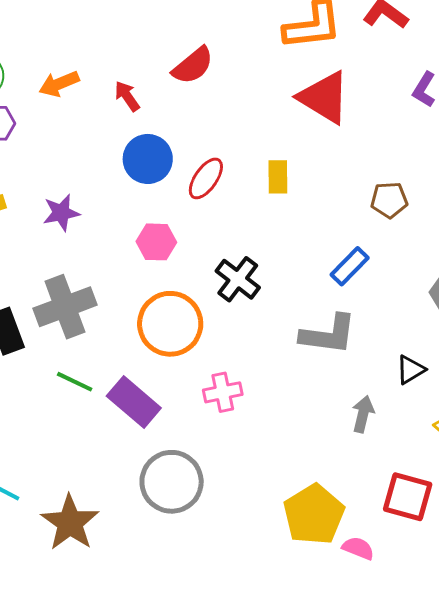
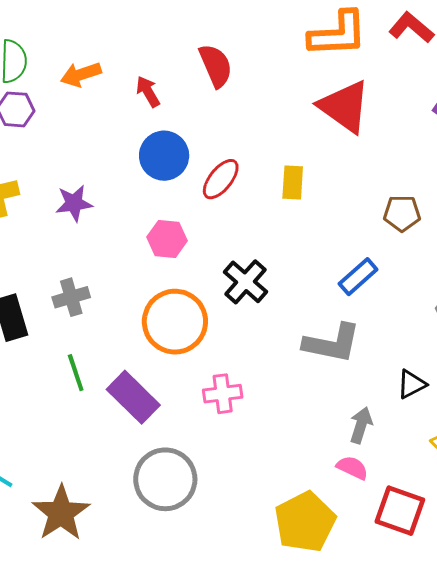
red semicircle: (193, 66) -> (216, 66), turned -78
gray cross: (65, 307) -> (71, 297), size x0.6
green line: (75, 382) -> (76, 373), turned 42
pink semicircle: (358, 548) -> (352, 468), moved

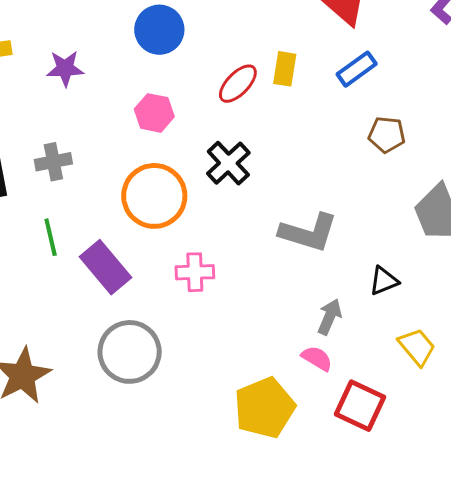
red ellipse: (221, 179) -> (238, 84), moved
brown pentagon: (402, 213) -> (387, 135), moved
blue rectangle: (358, 277) -> (357, 69), moved

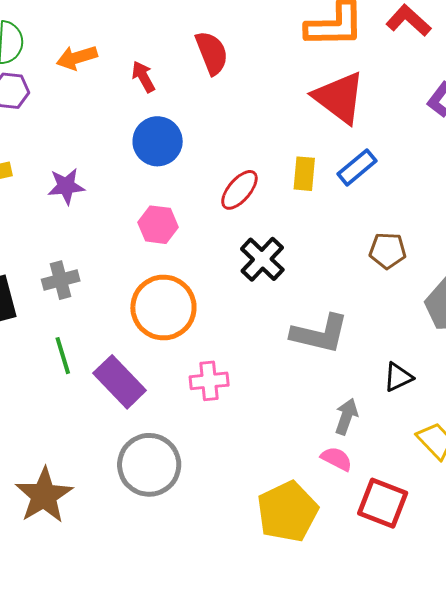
yellow rectangle: (285, 69) -> (304, 174), moved
brown pentagon: (387, 135) -> (388, 251), moved
black cross: (228, 163) -> (262, 259), moved

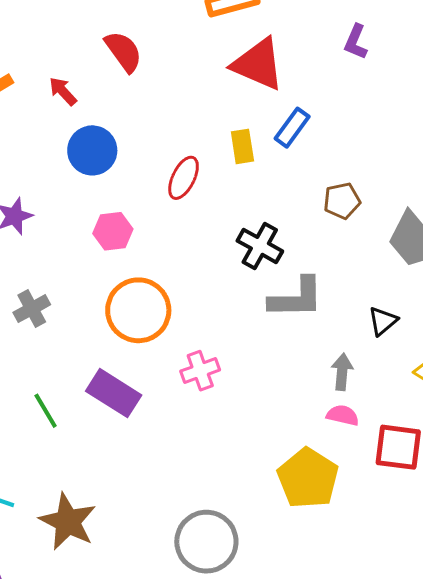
black cross: (262, 259) -> (260, 246), moved
green line: (63, 356) -> (46, 411), moved
gray circle: (149, 465) -> (206, 542), moved

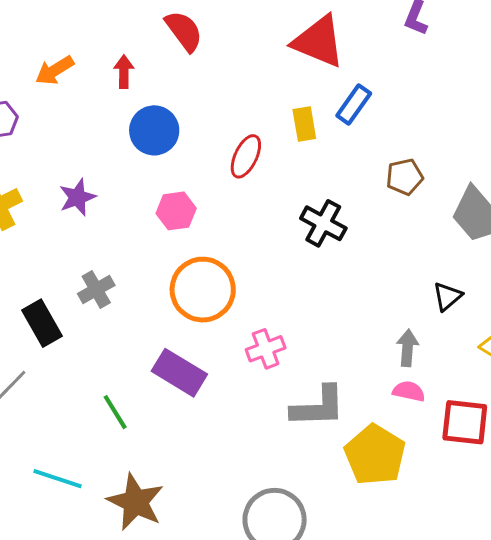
red arrow: (63, 91) -> (124, 72), turned 44
gray L-shape: (296, 298) -> (318, 407), moved
green line: (46, 411) -> (115, 412), moved

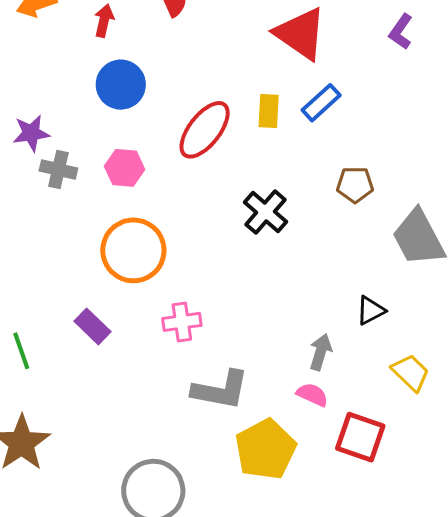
red ellipse: (246, 156) -> (205, 130), size x1.4
gray cross: (96, 289) -> (58, 170), moved, turned 30
purple rectangle: (179, 373) -> (93, 326), size x0.7

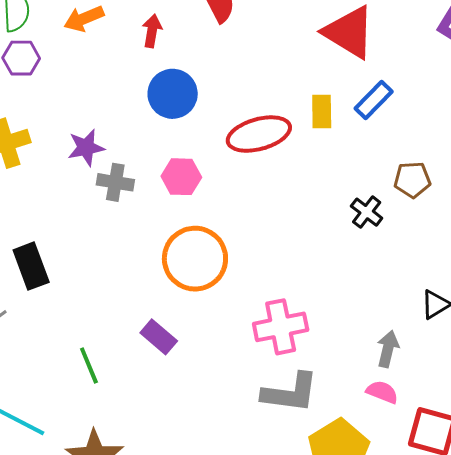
red ellipse: (205, 130) -> (259, 134), turned 40
black cross: (266, 212) -> (367, 212), moved, size x0.7
pink cross: (182, 322) -> (281, 327), moved, size x1.4

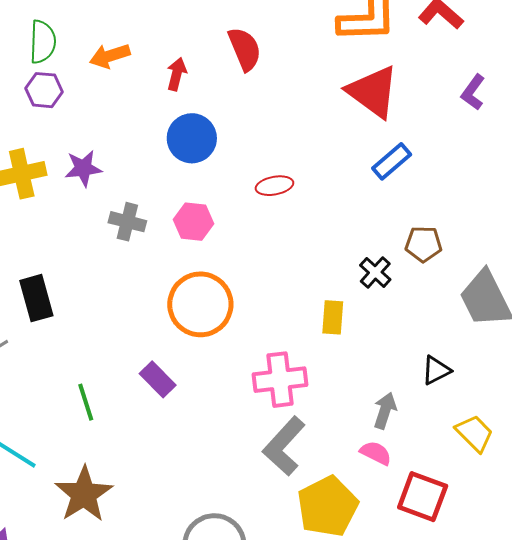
yellow rectangle: (322, 111) -> (333, 317), moved
red ellipse: (259, 134) -> (274, 186), size x0.6
purple star: (86, 148) -> (83, 168), moved
gray L-shape: (290, 393) -> (284, 446), turned 120

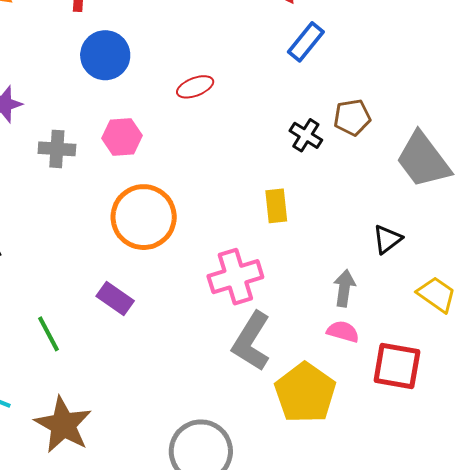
black cross: (375, 272) -> (306, 135), moved

